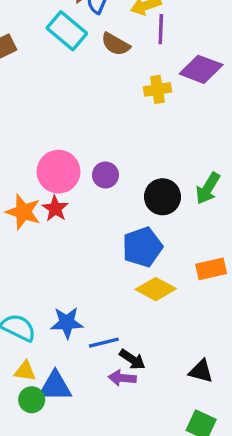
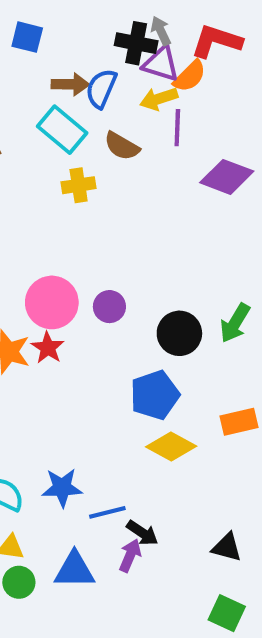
yellow cross: (157, 89) -> (79, 185), moved
purple arrow: (122, 378) -> (130, 556), turned 108
blue triangle: (55, 386) -> (74, 570), moved

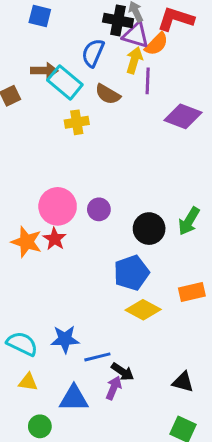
brown arrow: (70, 84) -> (44, 71), moved
yellow arrow: (159, 99) -> (134, 60), turned 125
green circle: (19, 582) -> (40, 426), moved

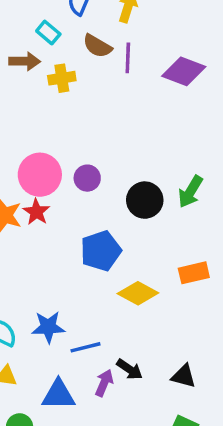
brown arrow: (44, 71) -> (25, 61), moved
purple line: (148, 81) -> (128, 58), moved
cyan rectangle: (65, 82) -> (48, 32), size x0.6
blue pentagon: (131, 273) -> (101, 251), moved
black arrow: (123, 372) -> (130, 369), moved

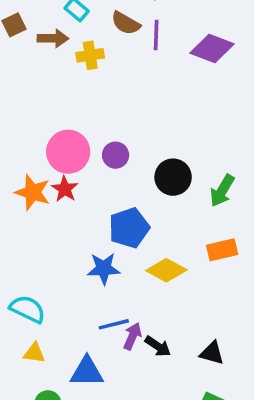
green arrow: (190, 192) -> (222, 191), moved
blue star: (48, 327) -> (104, 268), moved
purple arrow: (104, 383) -> (132, 336), moved

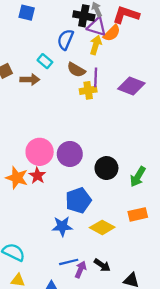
yellow cross: (90, 55) -> (88, 90), moved
purple circle: (116, 155) -> (70, 154), size x1.5
black arrow: (158, 346) -> (102, 265), moved

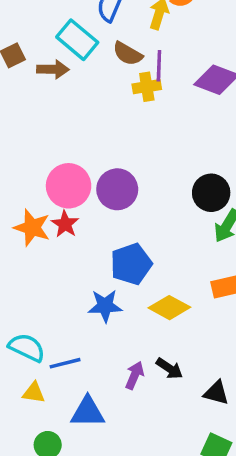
cyan rectangle: (45, 61) -> (77, 40), size x1.6
black circle: (106, 168) -> (211, 193), moved
blue line: (69, 262) -> (65, 363), moved

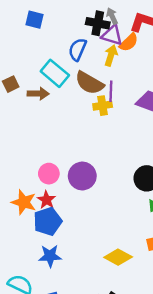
brown semicircle: (128, 54) -> (89, 83), size x1.4
pink circle: (69, 186) -> (49, 174), size x0.7
blue pentagon: (131, 264) -> (48, 221), moved
blue star: (105, 306) -> (50, 256), moved

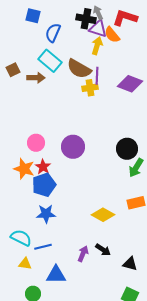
orange semicircle: (129, 42) -> (112, 35), turned 96
blue semicircle: (77, 49) -> (53, 33), moved
pink circle: (49, 174) -> (36, 143), moved

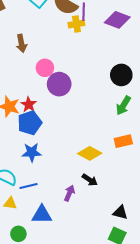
brown arrow: (36, 78) -> (21, 43), moved, turned 78
pink circle: (36, 143) -> (45, 68), moved
black circle: (127, 149) -> (121, 75), moved
black arrow: (103, 250) -> (90, 180), moved
black triangle: (130, 264) -> (120, 212), moved

